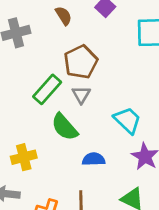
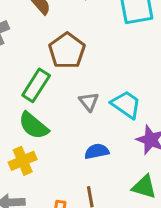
gray triangle: (81, 95) -> (89, 102), moved
green semicircle: (65, 127) -> (33, 126), moved

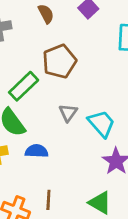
blue semicircle: (97, 151) -> (37, 151), moved

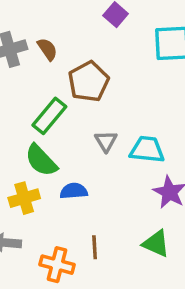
brown semicircle: (46, 14) -> (47, 49), moved
cyan trapezoid: (101, 124) -> (147, 150), turned -36

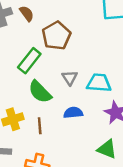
green semicircle: (41, 160) -> (40, 92), moved
blue semicircle: (74, 191) -> (73, 113), moved
brown line: (95, 247) -> (40, 126), moved

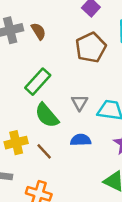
brown pentagon: (56, 36) -> (91, 47), moved
brown line: (40, 126) -> (44, 151), turned -42

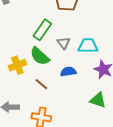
green rectangle: (38, 82) -> (42, 30), moved
yellow cross: (16, 143) -> (17, 65), moved

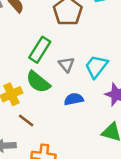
cyan trapezoid: (88, 46) -> (96, 66), turned -50
brown line: (41, 84) -> (26, 121), moved

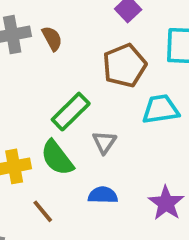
cyan trapezoid: (96, 66) -> (161, 109), moved, turned 30
brown line: (26, 121) -> (43, 211), moved

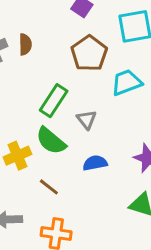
brown semicircle: (52, 38) -> (25, 44), turned 40

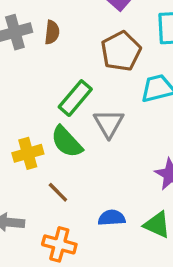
gray triangle: (87, 120) -> (109, 123), size x1.4
blue semicircle: (95, 163) -> (112, 218), moved

